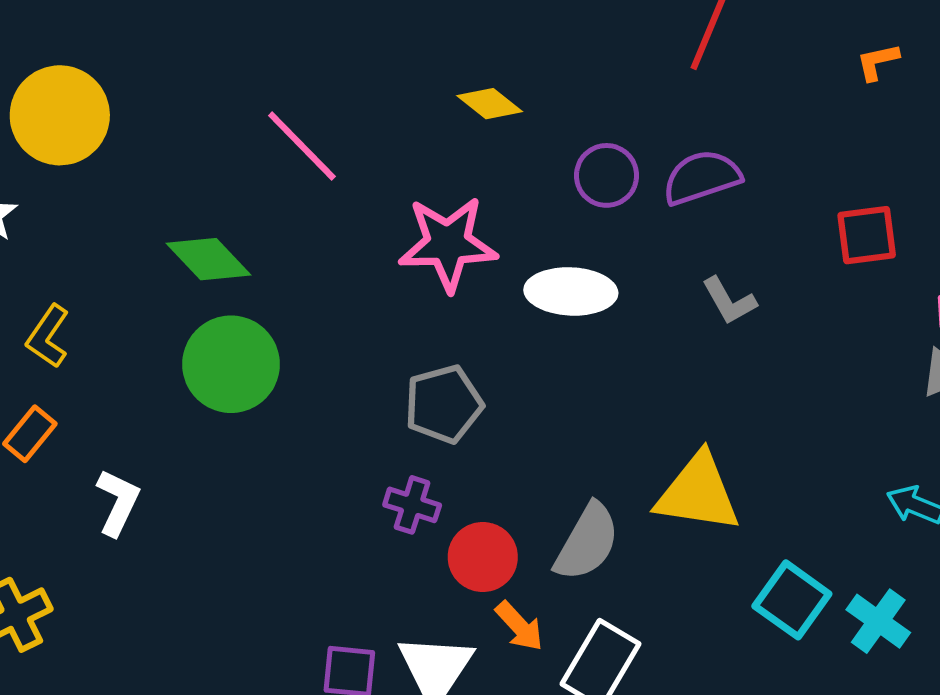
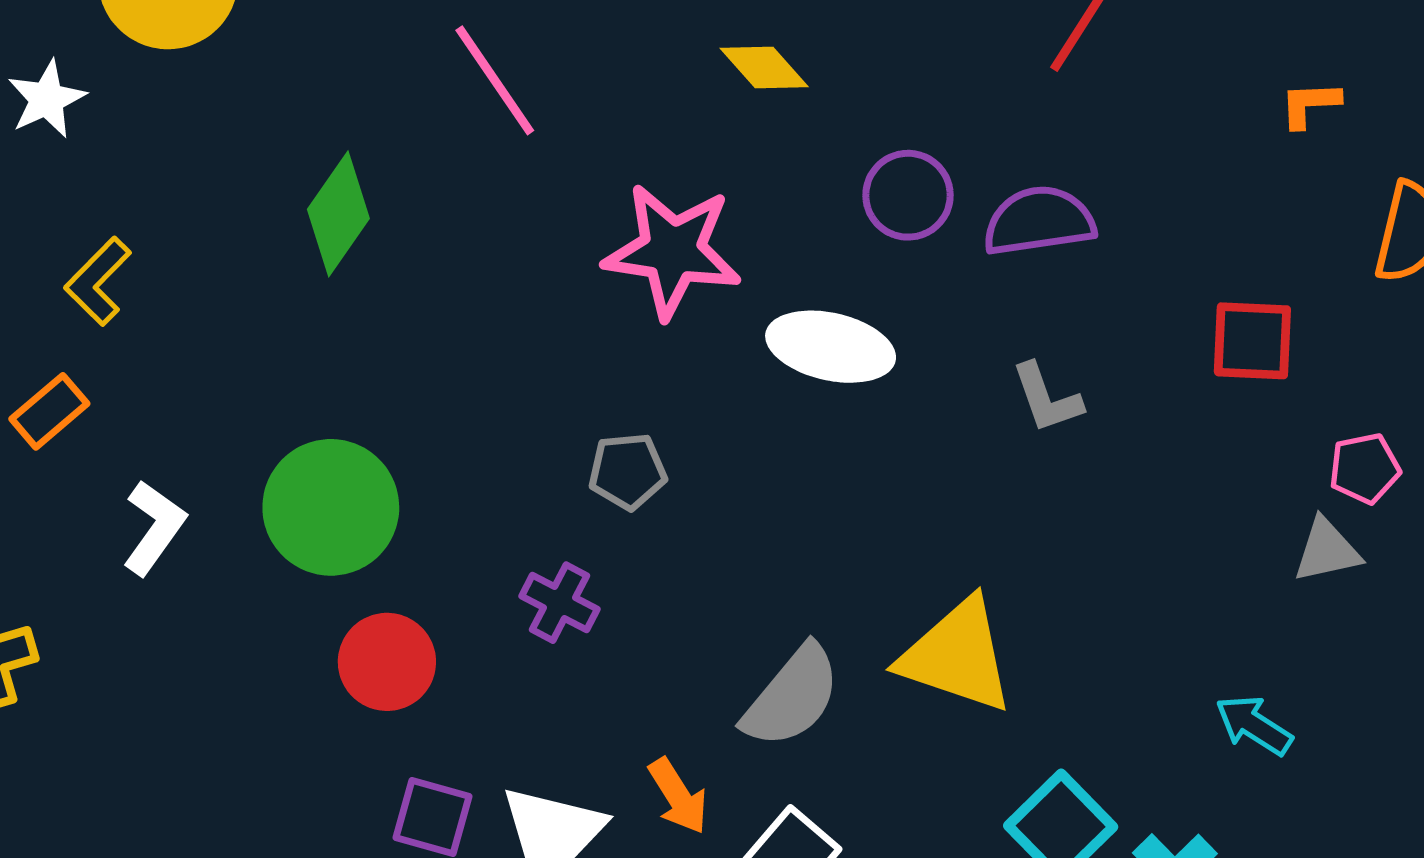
green diamond: (208, 259) -> (338, 214), turned 68
green circle: (231, 364) -> (331, 507), moved
gray pentagon: (444, 404) -> (628, 471), size x0.7
red circle: (483, 557) -> (387, 662), moved

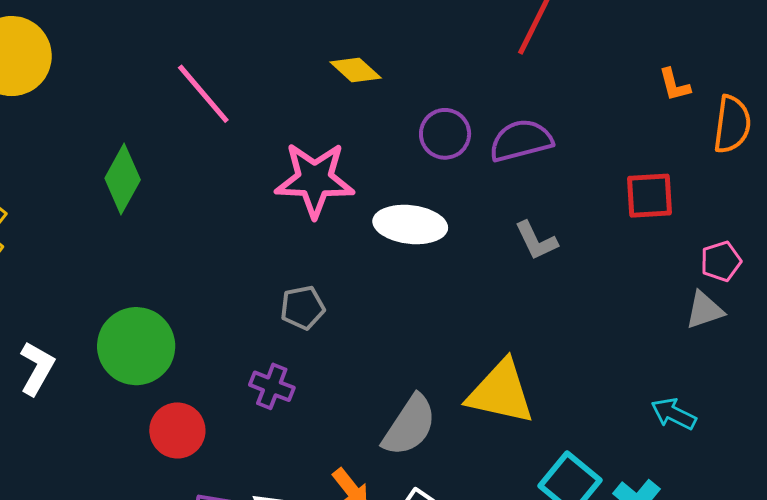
orange L-shape: (1310, 104) -> (674, 85), moved, turned -96

